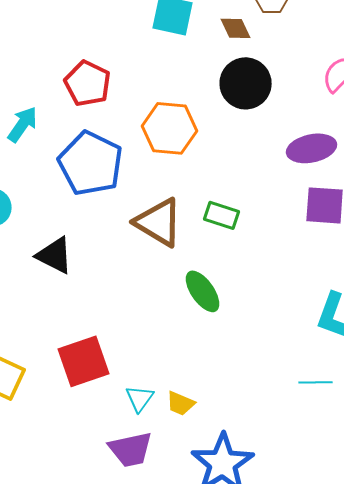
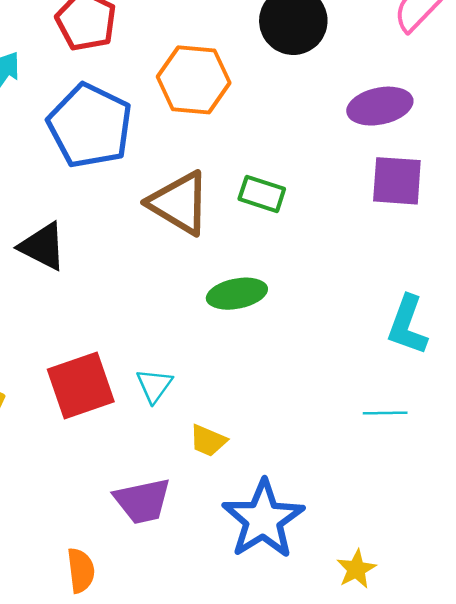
green ellipse: (203, 291) -> (237, 294), turned -66
cyan triangle: (140, 398) -> (154, 385), moved

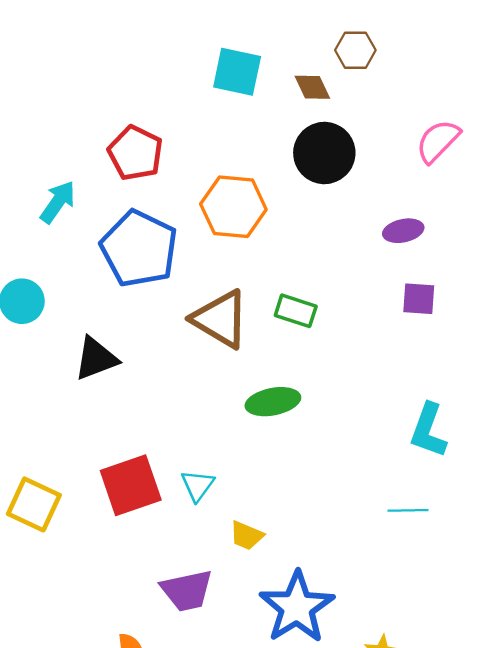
purple ellipse: (380, 106) -> (403, 231), size x0.7
purple square: (397, 181) -> (419, 299), size x0.7
black triangle: (43, 246) -> (96, 359), turned -48

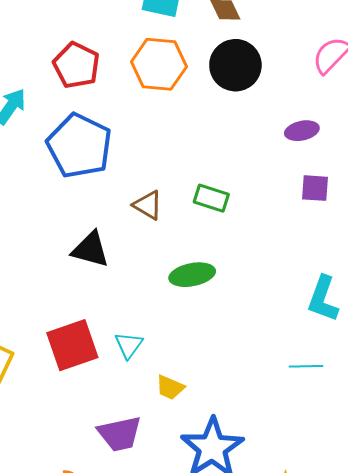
orange hexagon: (233, 207) -> (159, 64), moved
brown triangle: (220, 319) -> (148, 205), size x0.6
black triangle: (96, 359) -> (90, 249), moved, turned 36

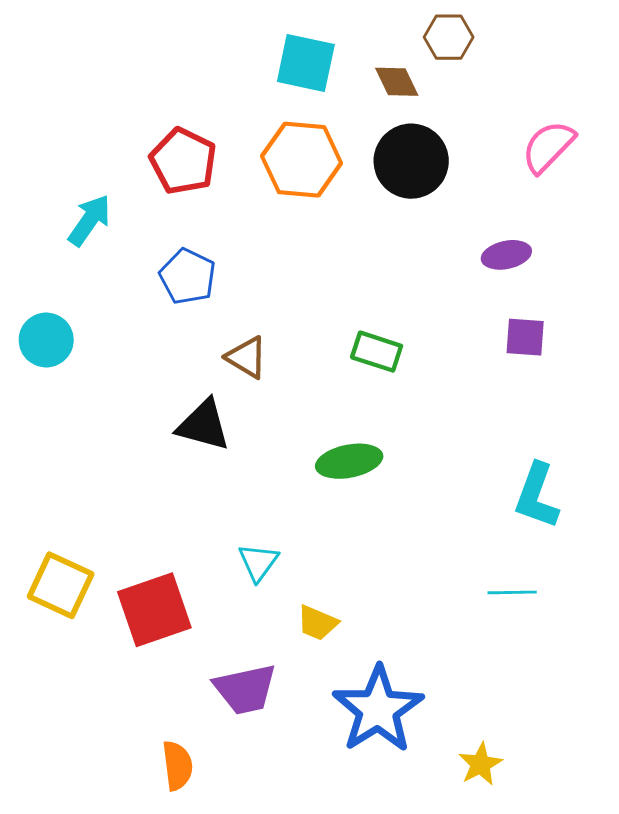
blue pentagon: (79, 146) -> (188, 277), size x0.6
brown triangle: (148, 205) -> (247, 357), moved
red square: (72, 345) -> (154, 610), moved

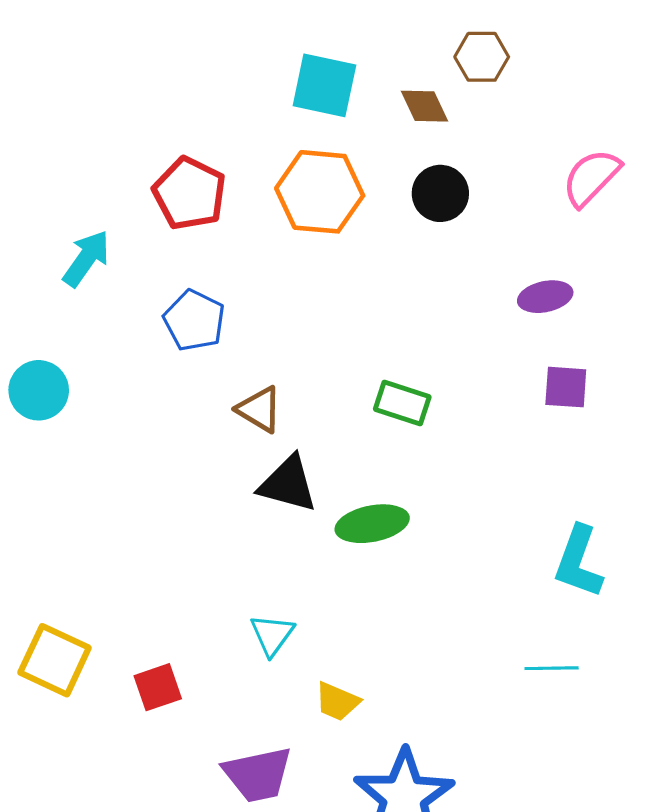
black circle: (411, 161) -> (440, 193), size x0.7
black triangle: (203, 425) -> (288, 484), moved
red square: (154, 610) -> (158, 687), size x0.6

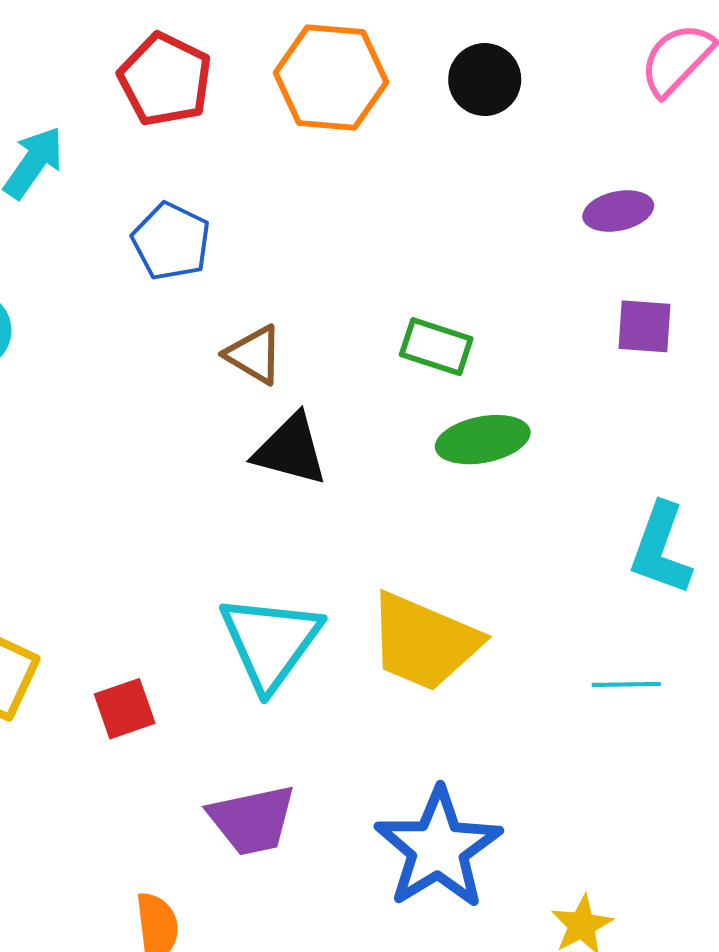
green ellipse: (372, 524) -> (483, 440), moved
cyan triangle: (272, 635) -> (270, 642), size x1.8
yellow trapezoid: (337, 702) -> (424, 642), moved, size x2.0

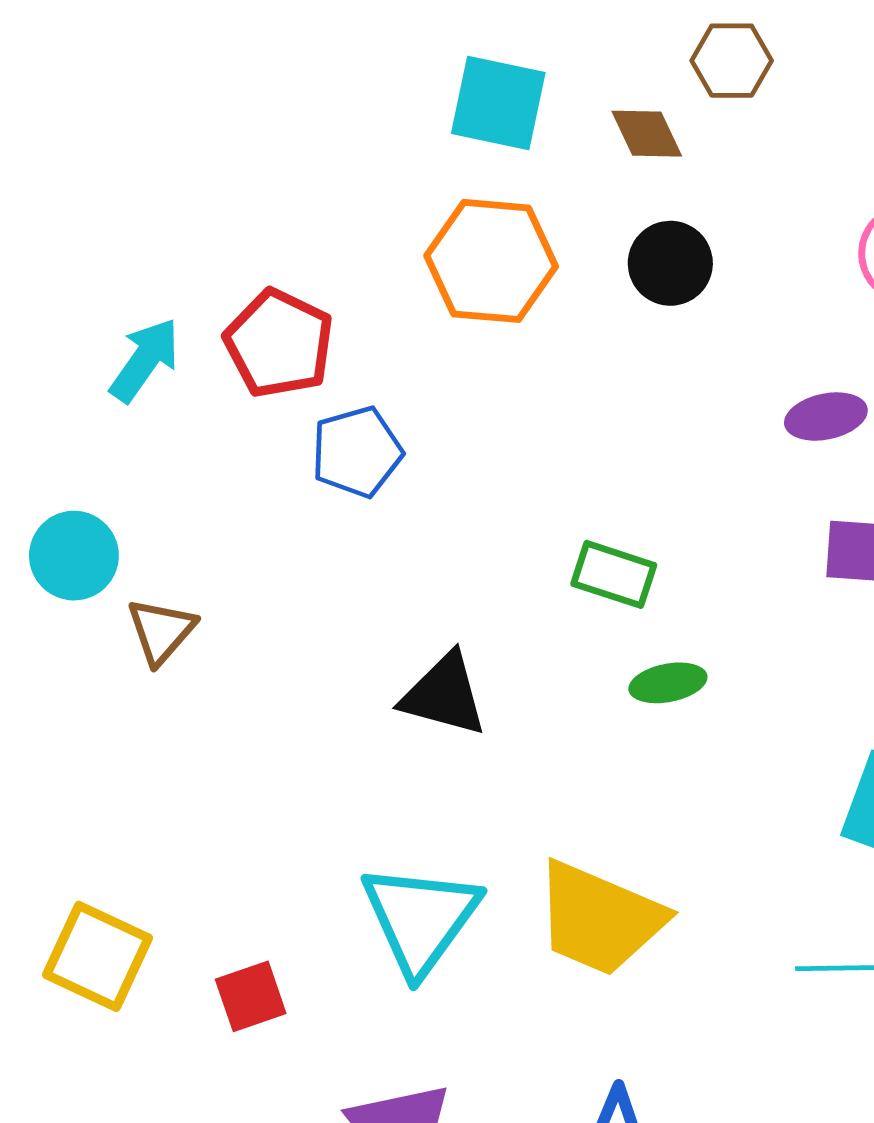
red pentagon: (165, 80) -> (279, 343), moved
blue pentagon: (171, 241) -> (357, 452), moved, turned 30
brown triangle: (254, 355) -> (161, 631), moved, turned 40
green ellipse: (483, 440) -> (668, 683), size x0.7

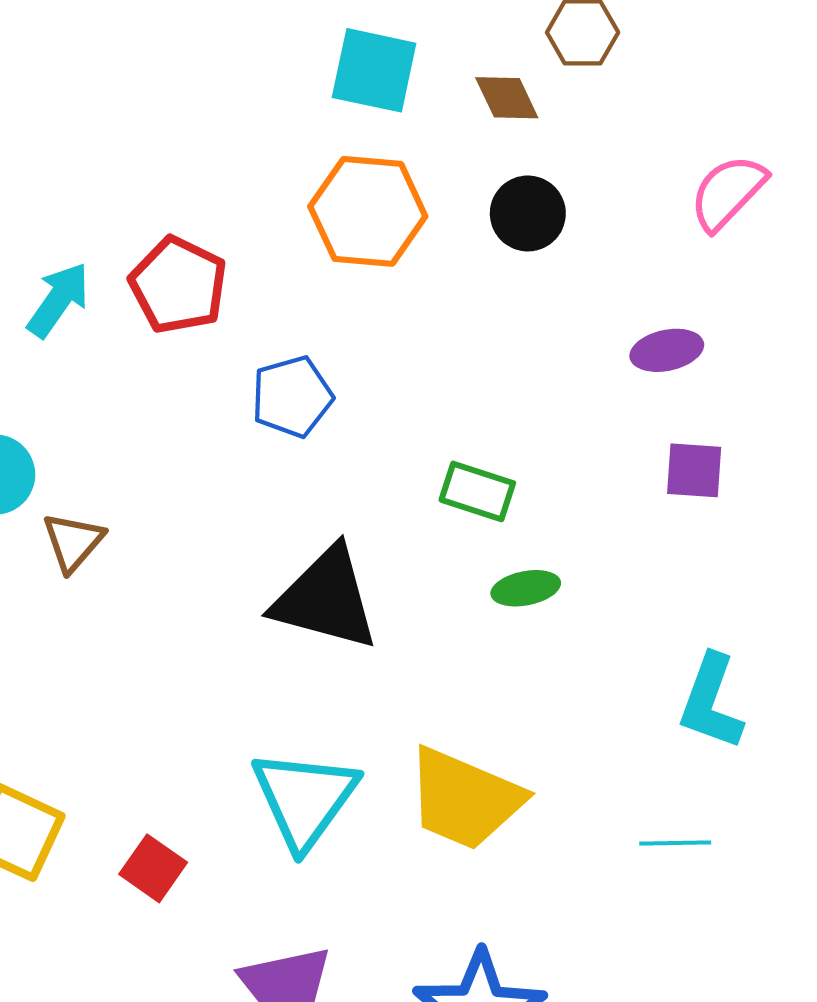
blue pentagon: (357, 452) -> (292, 397), moved
black triangle: (444, 695) -> (326, 599), size x1.4
red square: (251, 996) -> (153, 868), turned -36

